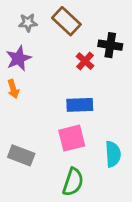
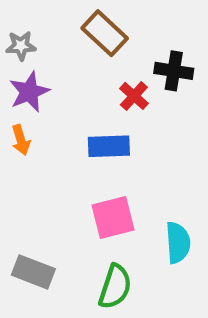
gray star: (28, 23) -> (21, 46), moved
blue rectangle: (80, 105) -> (109, 146), moved
gray rectangle: (21, 155) -> (33, 272), moved

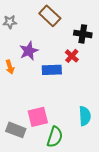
purple star: (29, 92) -> (29, 51), moved
red cross: (134, 96) -> (72, 56), moved
pink square: (113, 217) -> (38, 117), moved

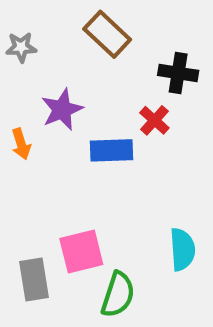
gray rectangle: (16, 130) -> (34, 280), turned 60

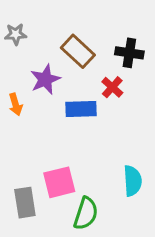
brown rectangle: (107, 34) -> (78, 51), moved

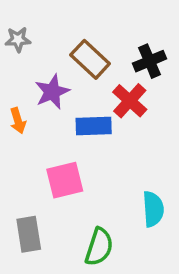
black cross: (129, 53) -> (150, 61), turned -32
red cross: (112, 87) -> (130, 101), size x1.4
pink square: (59, 182) -> (65, 180), moved

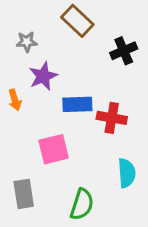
gray star: (18, 39) -> (27, 42), moved
brown rectangle: (90, 59) -> (77, 21), moved
red cross: (130, 101) -> (112, 118), moved, turned -32

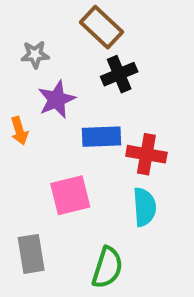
black cross: (124, 51) -> (119, 74), moved
cyan semicircle: (127, 173) -> (144, 207), moved

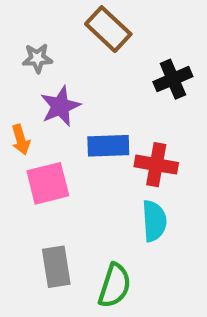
black cross: (119, 74) -> (173, 79), moved
pink square: (70, 195) -> (48, 183), moved
gray rectangle: (31, 254) -> (56, 267), moved

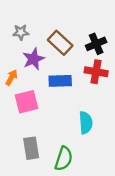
brown rectangle: (108, 29) -> (60, 43), moved
orange arrow: (21, 140) -> (11, 77), turned -133
red cross: (156, 165) -> (96, 72), moved

